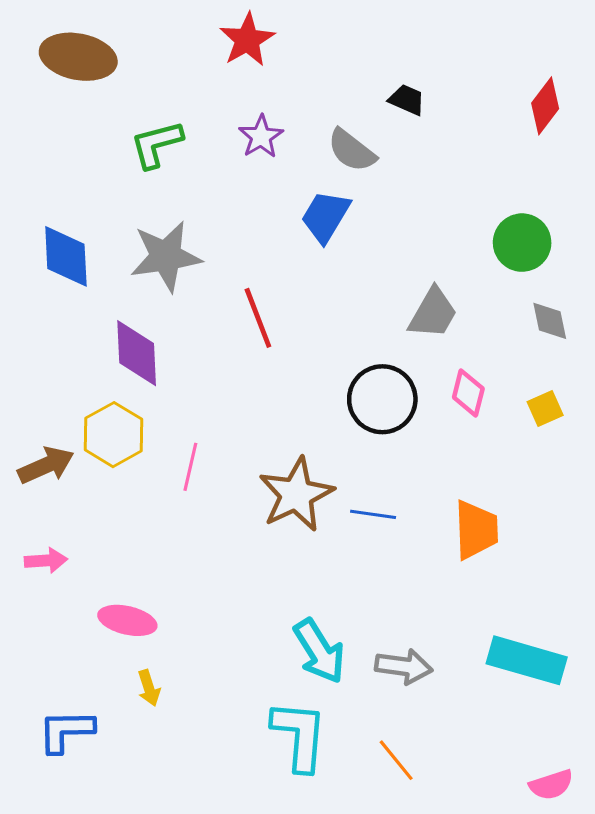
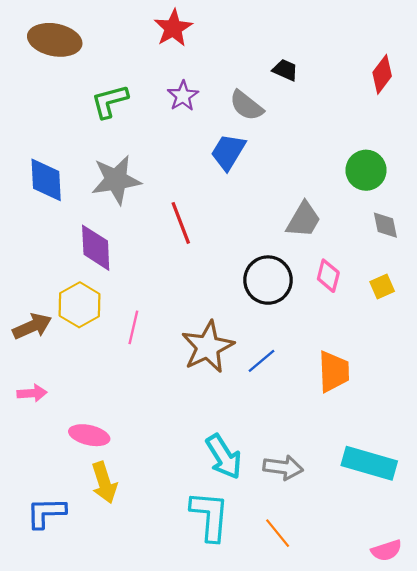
blue line: (373, 514) -> (262, 361), turned -48
yellow arrow: (149, 688) -> (104, 483), size x1.6

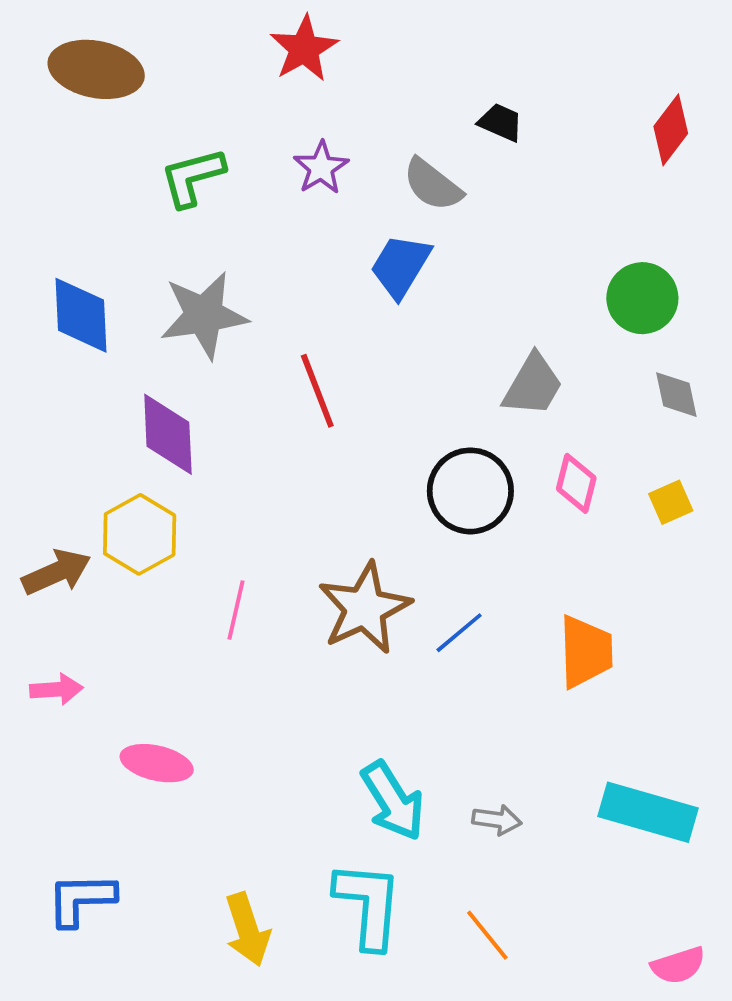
pink line: (133, 327) -> (236, 610), moved
gray arrow: (283, 467) -> (497, 820), size x0.7
yellow arrow: (104, 483) -> (247, 929), moved

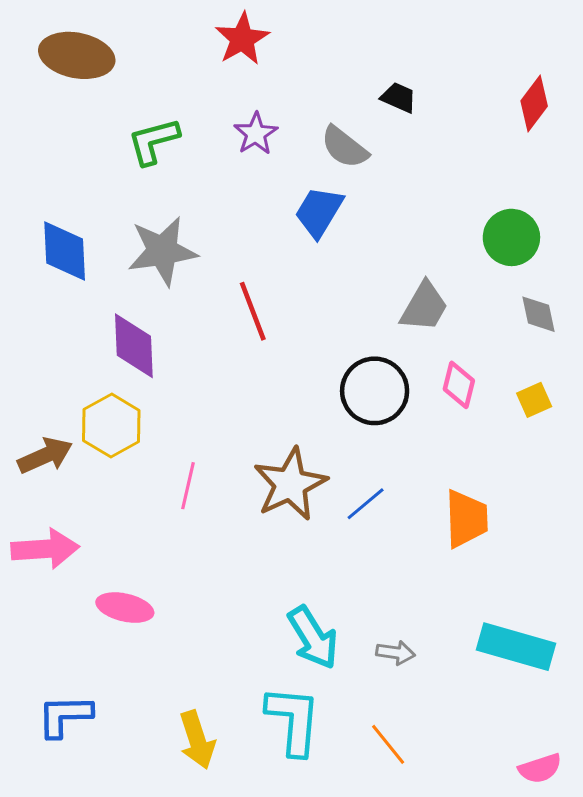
pink arrow: (56, 689) -> (45, 549), size x1.6

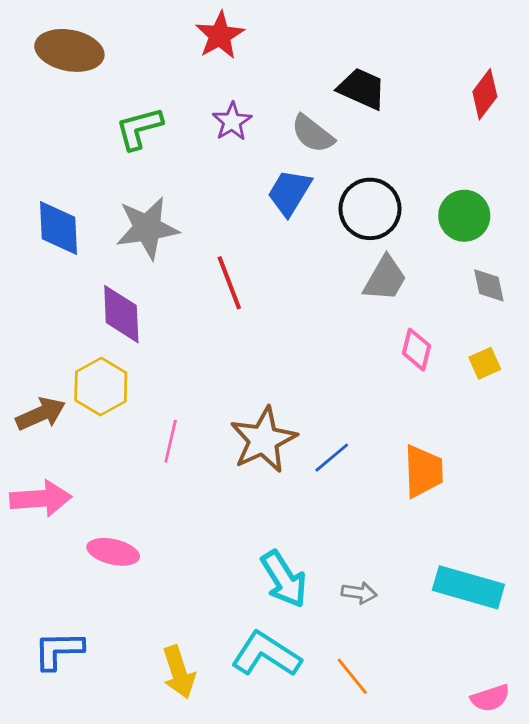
black trapezoid: (399, 98) -> (362, 89), size x1.5
black circle: (375, 391) -> (370, 209), moved
cyan L-shape: (293, 720) -> (266, 654), turned -62

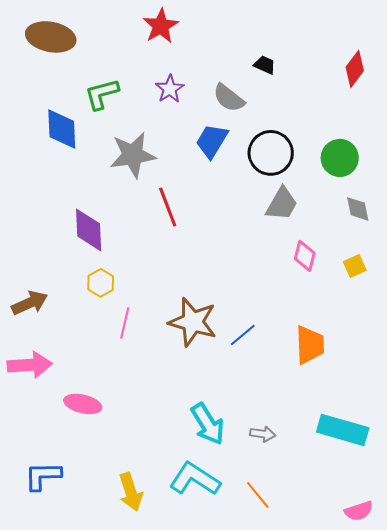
black trapezoid: (362, 89) -> (265, 65), size x0.6
blue diamond: (58, 228) -> (62, 129), moved
gray star: (147, 228) -> (133, 155), moved
yellow hexagon: (101, 387) -> (101, 283), moved, size x0.7
brown star: (263, 440) -> (193, 322), turned -30

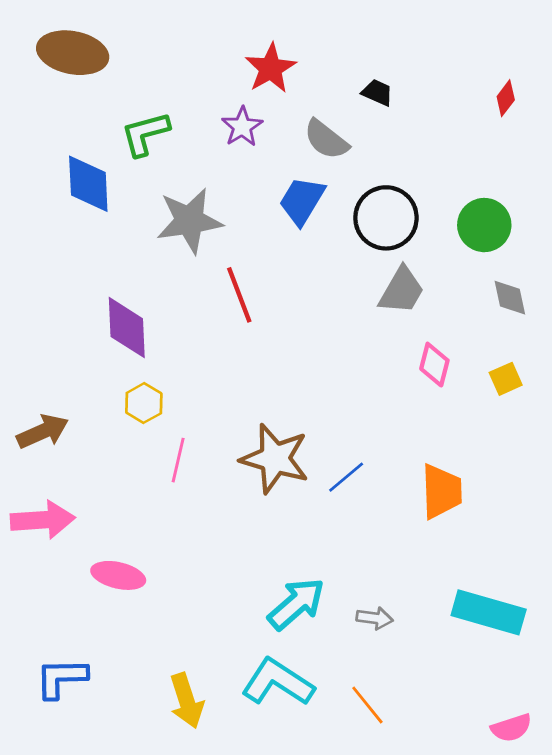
red star: (161, 26) -> (271, 68), moved
red diamond: (355, 69) -> (506, 98), size x0.7
cyan arrow: (208, 424) -> (296, 604), turned -99

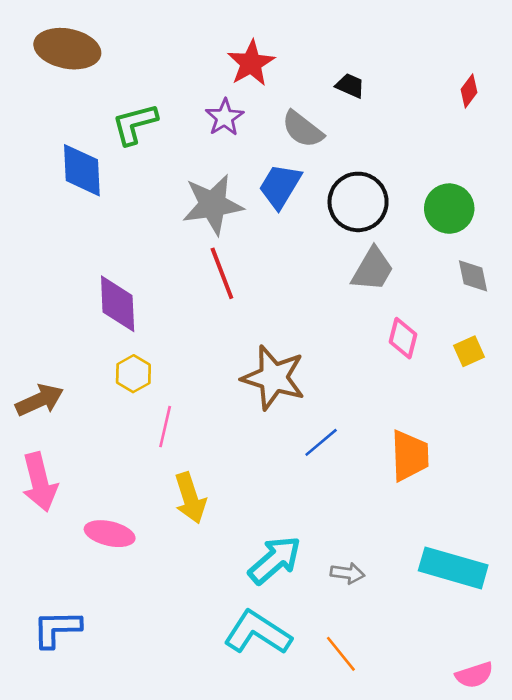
gray star: (189, 221) -> (213, 205), moved
brown star: (275, 459) -> (273, 378), moved
pink arrow: (43, 520) -> (40, 482), turned 80
yellow arrow: (187, 701) -> (190, 498), moved

